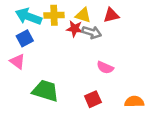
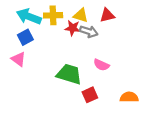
green trapezoid: (45, 91) -> (69, 74), moved

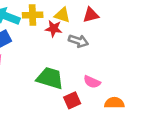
gray arrow: (89, 31) -> (78, 41), moved
pink semicircle: (101, 65) -> (92, 82), moved

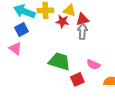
red triangle: (91, 15) -> (82, 19), moved
gray arrow: (78, 41) -> (82, 31), turned -105

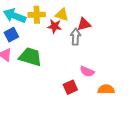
red triangle: (82, 19) -> (84, 24), moved
green trapezoid: (59, 61) -> (30, 57), moved

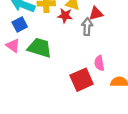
pink semicircle: (87, 71) -> (99, 63), turned 56
red square: (70, 87) -> (82, 80), size x1.5

